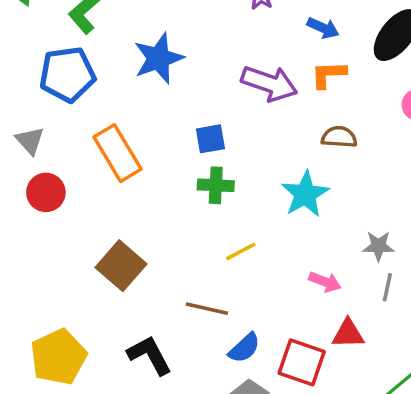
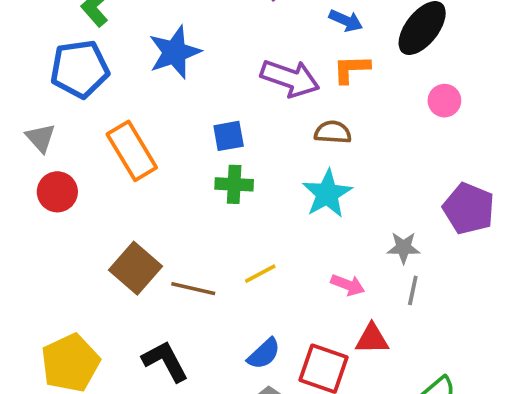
brown semicircle: (339, 137) -> (333, 132), moved
yellow line: (241, 251) -> (260, 274), moved
brown line: (207, 309) -> (193, 289), moved

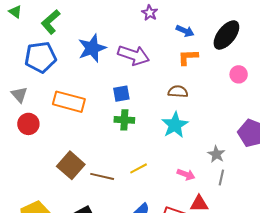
purple arrow: (290, 78) -> (133, 55), moved
orange rectangle: (132, 151) -> (69, 102), turned -44
gray star: (404, 248) -> (216, 154), turned 30

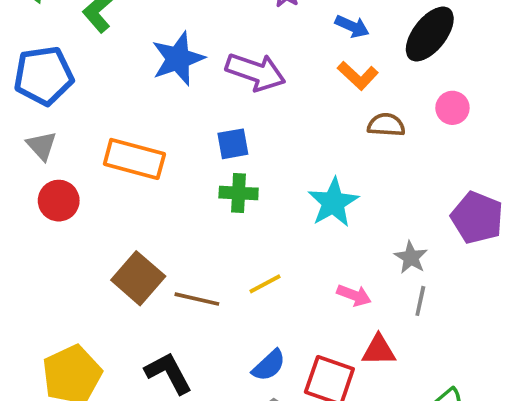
blue pentagon: (41, 57) -> (44, 76), moved
orange L-shape: (188, 57) -> (358, 76), turned -135
brown semicircle: (178, 92) -> (386, 125), moved

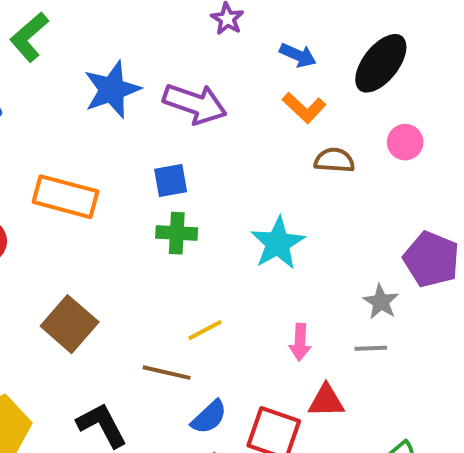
gray star: (411, 257) -> (381, 302), moved
pink arrow: (354, 295) -> (300, 342), turned 72
brown line: (197, 299) -> (167, 373), moved
gray line: (420, 301) -> (371, 348), turned 76

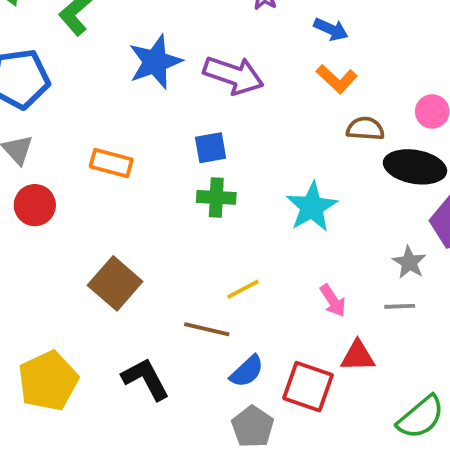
black ellipse: (381, 63) -> (415, 167), moved, turned 62
orange rectangle: (66, 197) -> (111, 163), size x0.7
pink arrow: (300, 342) -> (333, 301), turned -36

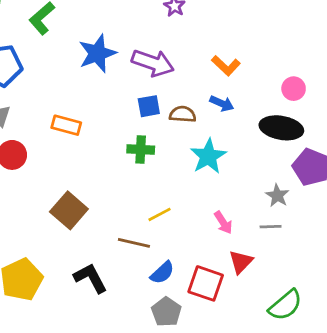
blue arrow: (331, 29) -> (222, 103), moved
brown semicircle: (365, 129) -> (183, 114), moved
blue square: (211, 148) -> (149, 106), moved
red triangle: (358, 356) -> (241, 262), turned -45

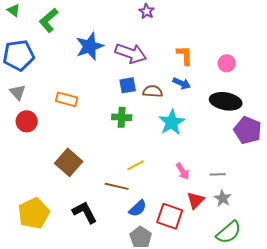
orange L-shape: (226, 66) -> (185, 55), turned -135
pink circle: (294, 89) -> (227, 63), moved
gray star: (277, 196) -> (223, 198), moved

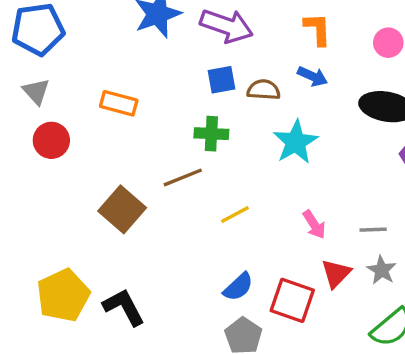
brown line: (117, 186) -> (183, 177), moved, turned -35
black L-shape: (85, 212) -> (124, 307), moved

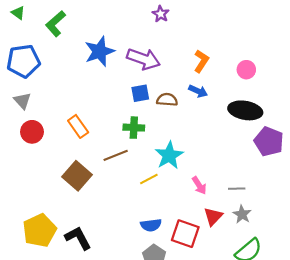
orange L-shape: (318, 29) -> (201, 61), turned 35
orange rectangle: (119, 103) -> (78, 126), moved, turned 40
cyan star: (296, 142) -> (169, 155), moved
blue semicircle: (238, 287) -> (151, 225), turned 36

